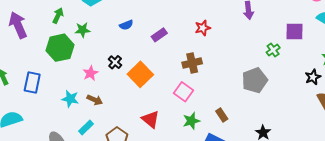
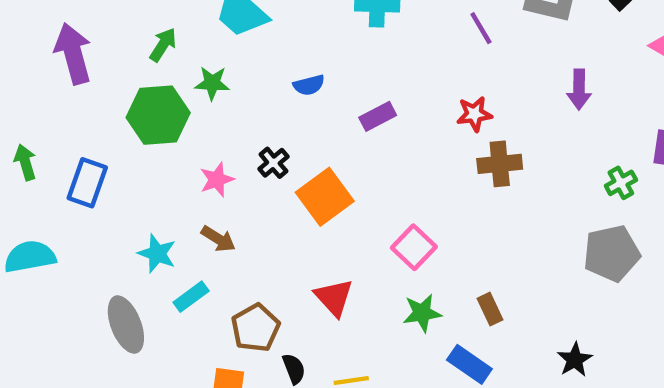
brown cross: (192, 63) -> (500, 164), moved
gray pentagon: (255, 80) -> (612, 253), moved
cyan star: (70, 99) -> (157, 254), moved

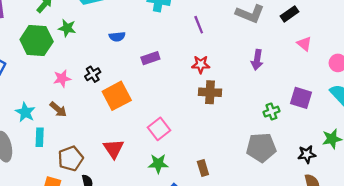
purple line: (481, 28) -> (199, 25), moved
cyan rectangle: (191, 297) -> (40, 137), turned -60
brown rectangle: (490, 309) -> (203, 168), moved

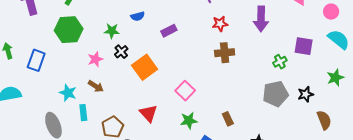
green star: (67, 28) -> (112, 31), moved
purple arrow: (257, 60) -> (261, 19), size x1.4
red star: (201, 64) -> (220, 24), moved
black star: (307, 154) -> (306, 94), moved

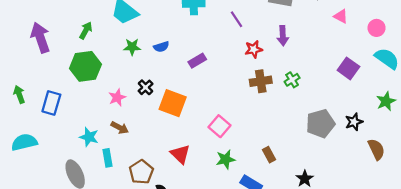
purple arrow: (261, 19) -> (283, 36), moved, size x0.7
green star: (112, 31) -> (132, 47), moved
purple square: (304, 46) -> (348, 68), turned 30
green cross: (280, 62) -> (292, 80), moved
orange square: (145, 67) -> (173, 103), turned -30

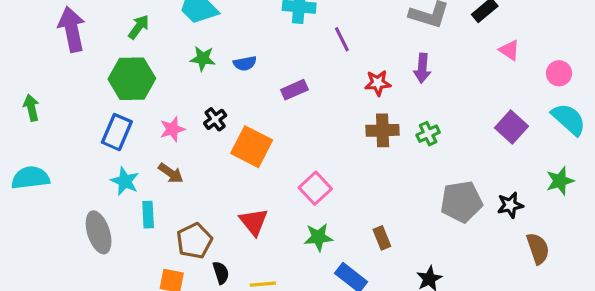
purple line: (237, 19) -> (342, 39), moved
blue rectangle: (51, 103) -> (117, 132), moved

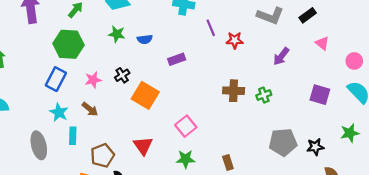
purple arrow: (422, 68) -> (281, 56), moved, turned 30
red star: (378, 83) -> (235, 40), moved
purple square: (511, 127) -> (320, 95), turned -30

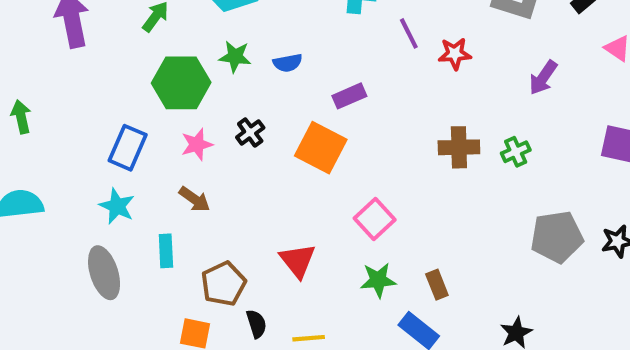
green hexagon: (68, 44) -> (181, 83), moved
orange square: (145, 95) -> (321, 148), moved
cyan star: (59, 112) -> (117, 206), moved
brown rectangle: (228, 163) -> (437, 285), moved

